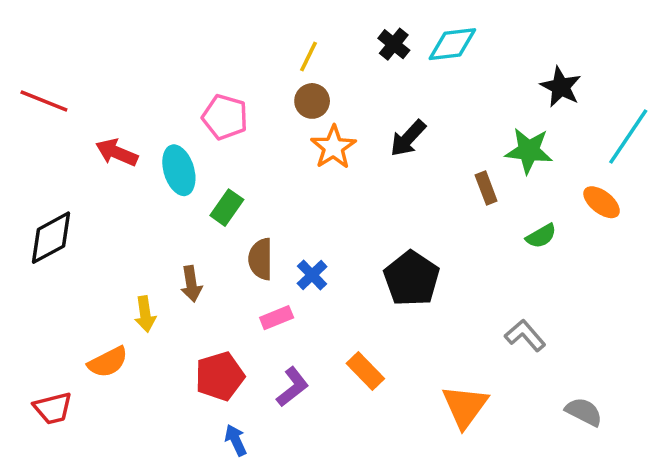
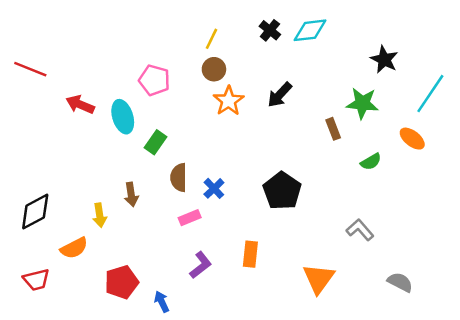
black diamond: (51, 238) -> (35, 212), moved
orange rectangle: (365, 371) -> (250, 254), turned 50
red pentagon: (220, 376) -> (122, 282), moved

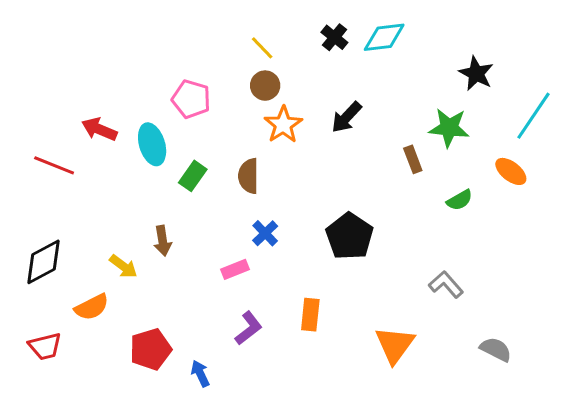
yellow line: (212, 39) -> (262, 48), turned -70
red line: (30, 69) -> (54, 165), moved
brown semicircle: (179, 177) -> (249, 176), moved
yellow arrow: (100, 215) -> (123, 266), turned -45

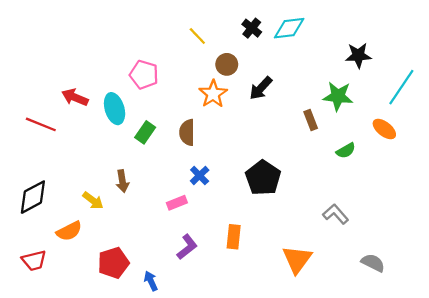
black star: (476, 73) -> (358, 55), turned -30
brown circle: (265, 86) -> (227, 64), moved

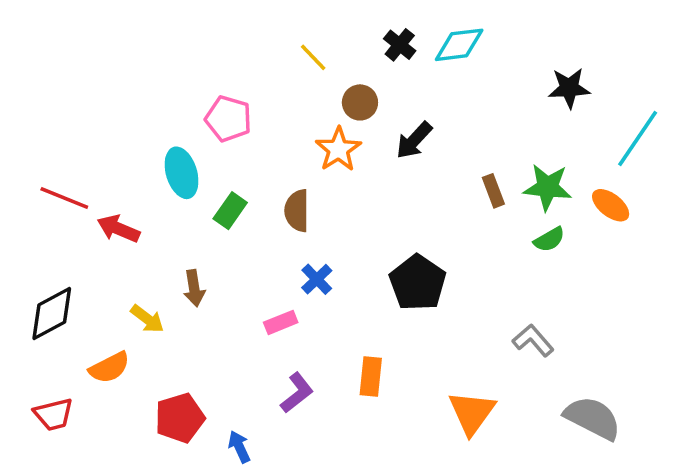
green star: (338, 96) -> (547, 187), moved
red arrow: (75, 97) -> (118, 229), moved
gray semicircle: (373, 263) -> (593, 418), size x1.5

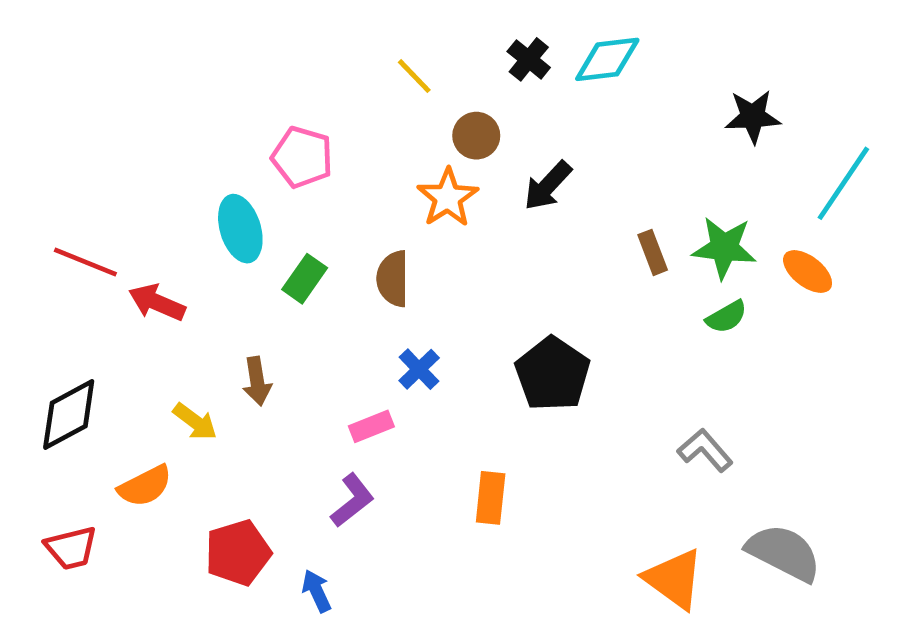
purple L-shape: (297, 393) -> (352, 500), moved
orange triangle: (472, 413) -> (674, 579), moved, turned -30

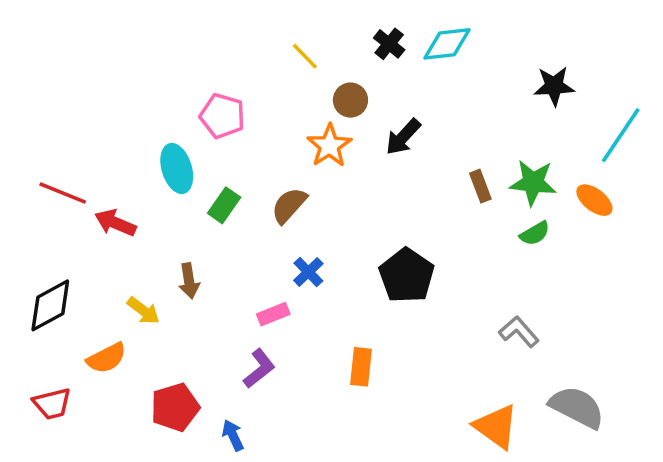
brown semicircle: (393, 279) -> (289, 205), turned 42

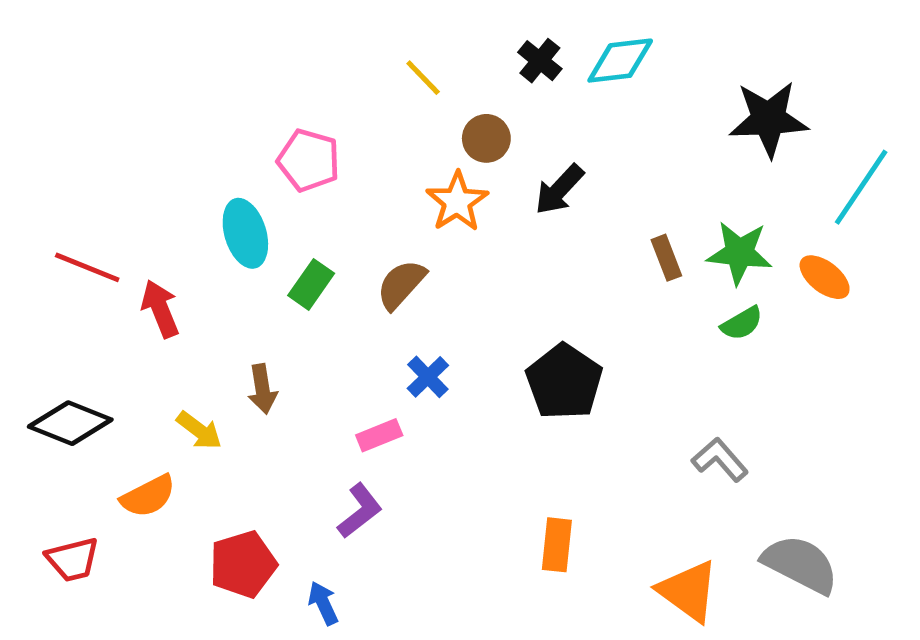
black star: (554, 86) -> (769, 119), size x1.4
red arrow: (115, 223) -> (160, 309), turned 45
black diamond: (50, 305) -> (70, 423), turned 50
orange rectangle: (361, 367) -> (557, 545), moved

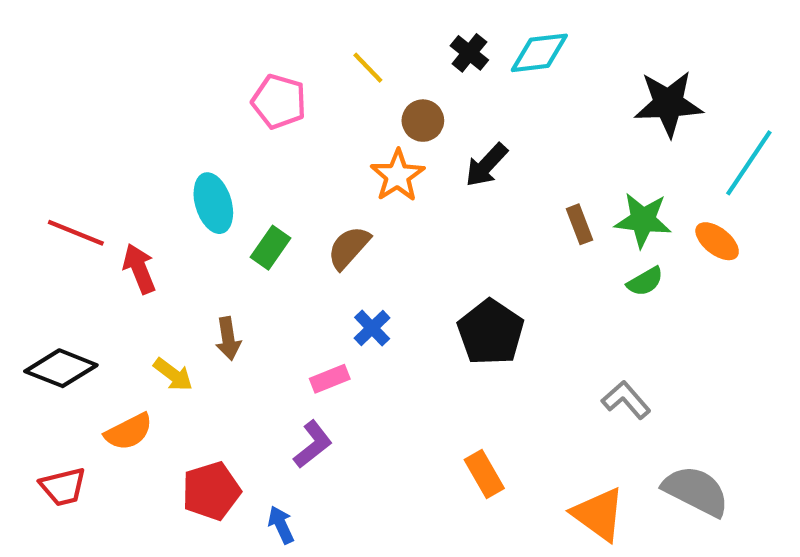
pink pentagon: (309, 160) -> (279, 102), moved
orange rectangle: (557, 545) -> (484, 474), turned -36

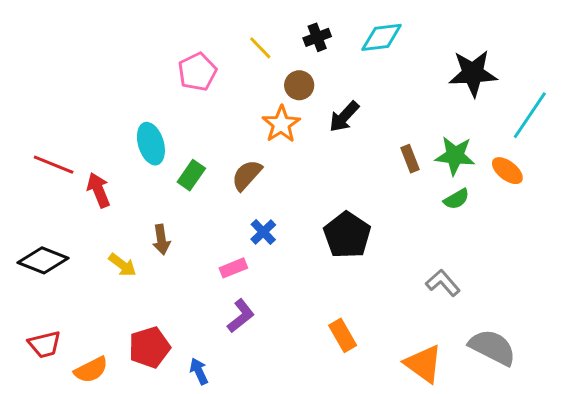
black cross: (469, 53) -> (317, 37), moved, turned 30
pink pentagon: (279, 102) -> (197, 72), turned 30
orange semicircle: (129, 432) -> (91, 370), moved
purple L-shape: (313, 444) -> (241, 316), moved

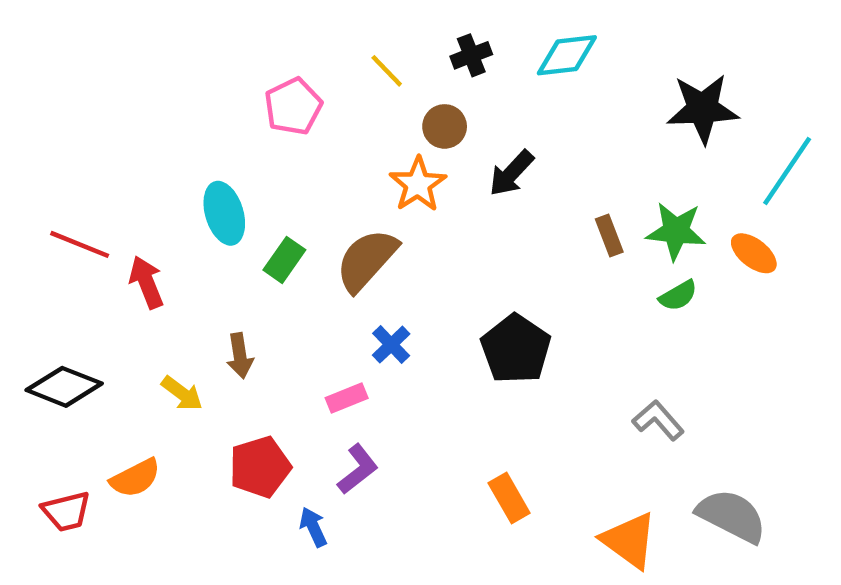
brown semicircle: (247, 175) -> (367, 260), size x1.4
red pentagon: (149, 347) -> (260, 467), moved
orange semicircle: (91, 370) -> (135, 478), moved
blue arrow: (199, 371) -> (313, 527), moved

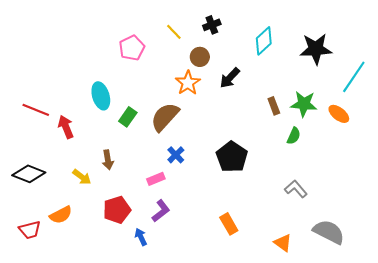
cyan diamond: (567, 55) -> (264, 41), moved, turned -36
green semicircle: (678, 296) -> (294, 136), moved, turned -36
orange triangle: (629, 540) -> (283, 243), size x0.7

